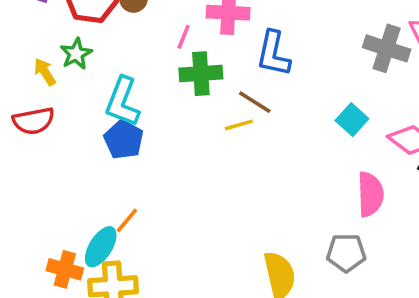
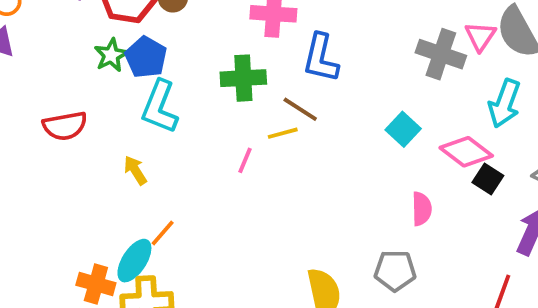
pink line: (184, 37) -> (245, 160), moved
yellow arrow: (45, 72) -> (135, 170), moved
blue pentagon: (124, 140) -> (146, 57), moved
pink semicircle: (370, 194) -> (422, 209), size x0.7

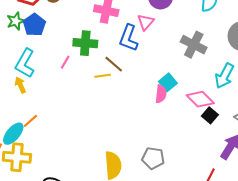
pink triangle: (480, 36) -> (146, 22), moved
cyan L-shape: (160, 107) -> (25, 63), moved
pink line: (245, 160) -> (65, 62), moved
pink semicircle: (422, 209) -> (161, 94), moved

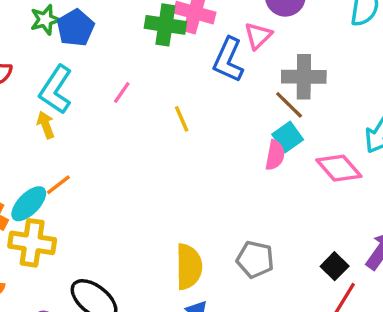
green cross: (85, 43) -> (165, 25), moved
gray cross: (194, 45) -> (304, 77), moved, turned -30
brown line: (114, 64) -> (289, 105), moved
yellow line: (103, 76) -> (182, 119), turned 70
black square: (210, 115) -> (335, 266), moved

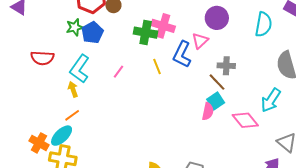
gray cross: (304, 77) -> (226, 66), size x0.7
yellow line: (182, 119) -> (157, 67), moved
orange line: (58, 185) -> (72, 115), moved

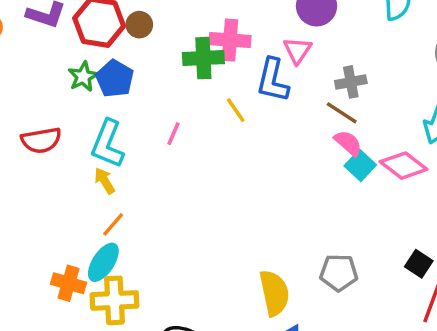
cyan square: (216, 101) -> (360, 165), moved
pink semicircle: (208, 111) -> (348, 143), moved, turned -48

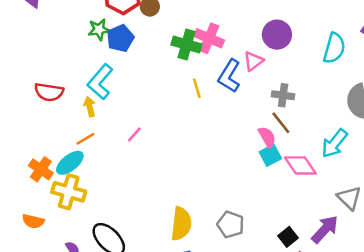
brown line: (342, 113) -> (281, 123), moved
pink line: (173, 134) -> (134, 135), moved
red semicircle: (41, 140) -> (49, 92), moved

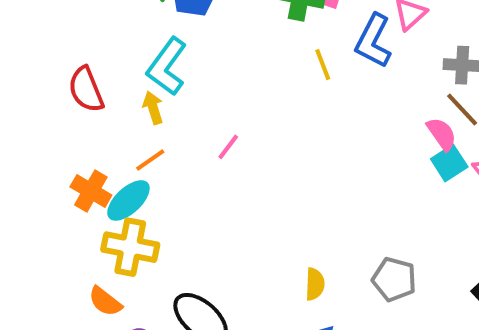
red semicircle: (49, 92) -> (86, 89), turned 64
orange cross: (41, 169) -> (91, 191), moved
orange semicircle: (33, 221) -> (105, 301), moved, turned 30
yellow semicircle: (181, 224) -> (315, 284), size x0.6

